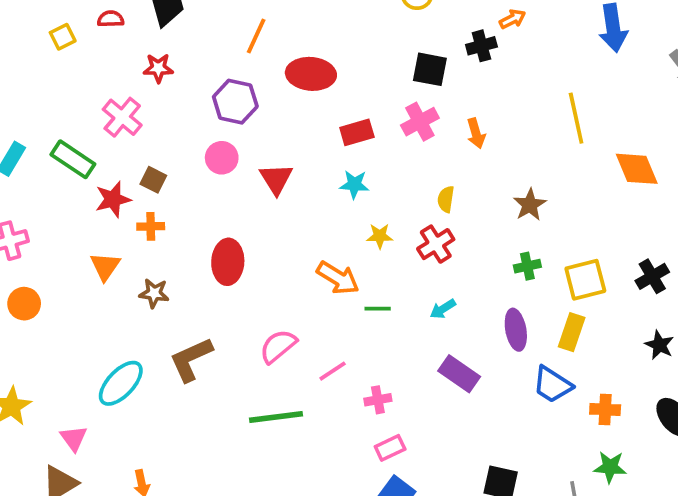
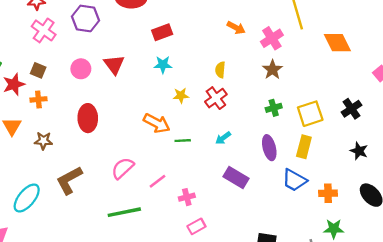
pink cross: (122, 117) -> (44, 30), moved
pink cross: (420, 122) -> (272, 38), moved
orange arrow: (476, 133) -> (236, 28), turned -42
pink circle: (222, 158) -> (81, 69), moved

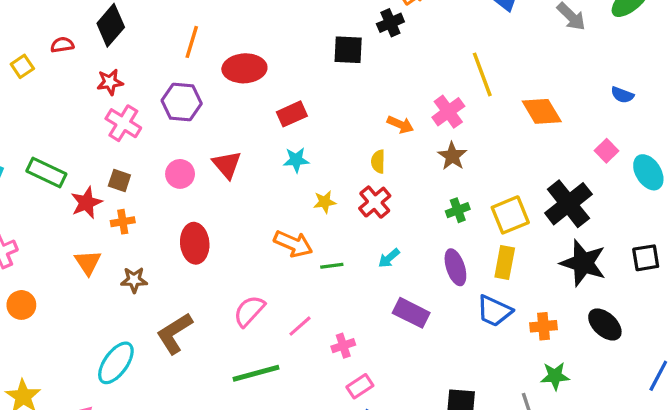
orange arrow: (236, 28) -> (400, 125), moved
black cross: (352, 109) -> (568, 204), size x1.6
black star: (359, 151) -> (583, 263), size x1.8

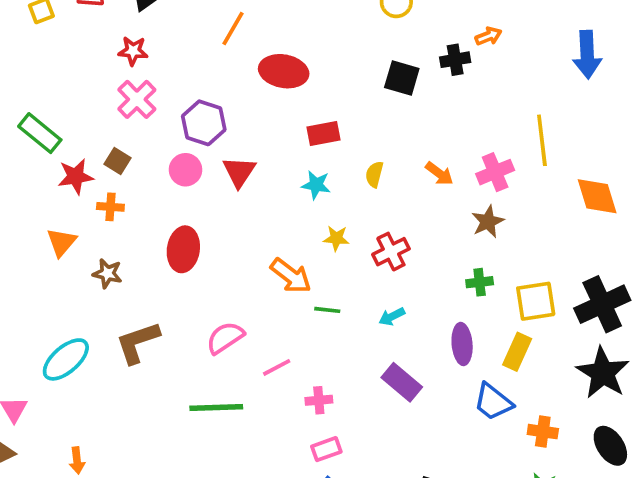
purple hexagon: (182, 102) -> (204, 123), moved
yellow semicircle: (378, 162) -> (374, 174), moved

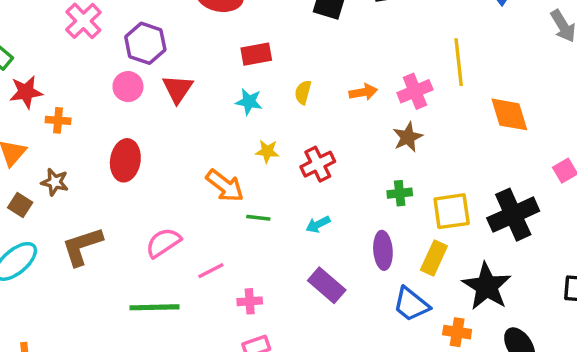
brown square: (118, 161) -> (20, 205), moved
orange arrow: (439, 174) -> (363, 92), turned -48
black star: (603, 373) -> (487, 286), moved

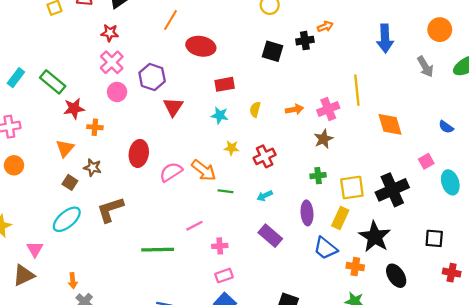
pink circle: (128, 87) -> (117, 92), moved
pink semicircle: (163, 243) -> (171, 172), moved

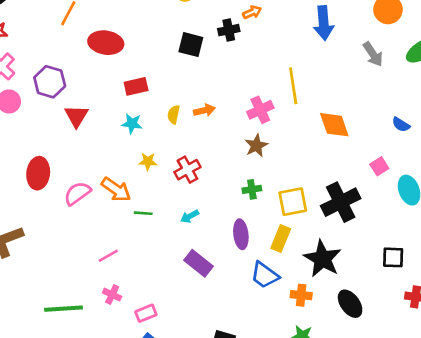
orange arrow: (294, 109) -> (204, 110), moved
pink cross: (220, 246) -> (112, 295), moved, turned 32
green line: (158, 250) -> (64, 309), moved

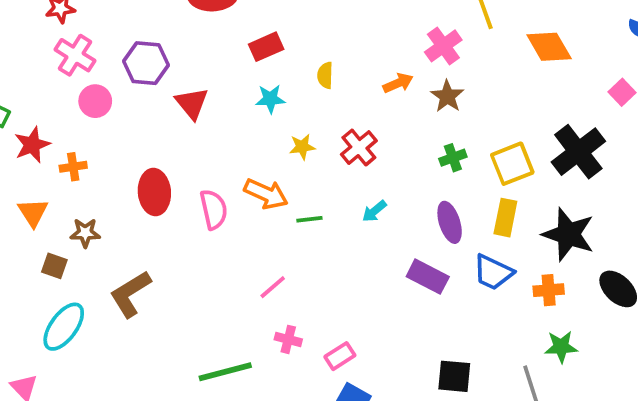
orange arrow: (204, 110) -> (398, 83), moved
pink semicircle: (77, 193) -> (214, 209), turned 124
purple rectangle: (198, 263) -> (428, 277), moved

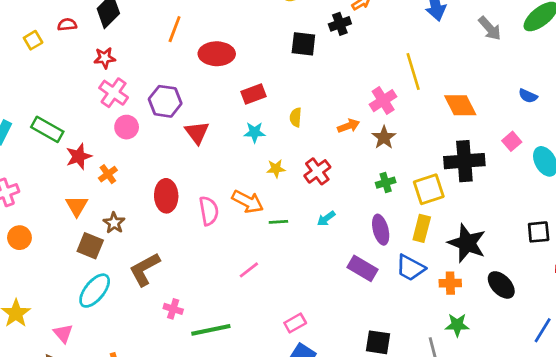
black cross: (578, 152) -> (464, 161), moved, turned 30
orange cross: (73, 167) -> (108, 174), turned -30
brown star: (85, 233) -> (114, 223), turned 30
brown square: (54, 266) -> (90, 246), size x1.4
pink cross: (288, 339) -> (173, 309), moved

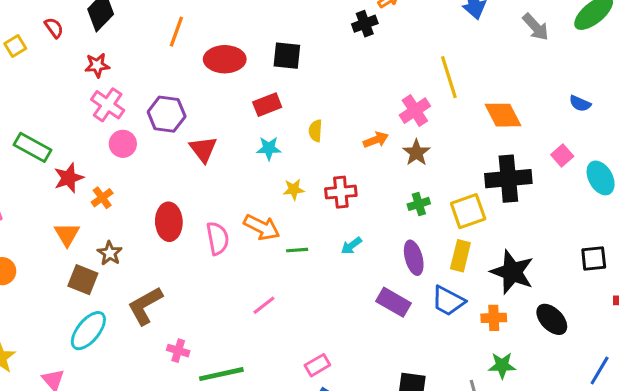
red semicircle: (67, 25) -> (54, 28), turned 60
black square: (303, 44) -> (287, 56), moved
red cross: (317, 171) -> (341, 192), turned 32

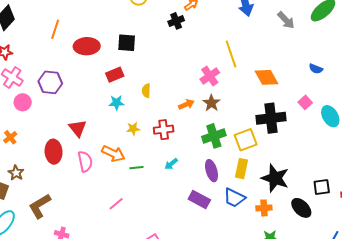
orange arrow: (376, 140) -> (186, 104), moved
red triangle: (203, 149) -> (78, 128), moved
green cross: (419, 204) -> (214, 136), size x1.6
black square: (594, 258) -> (322, 187), moved

